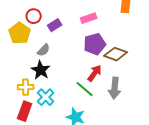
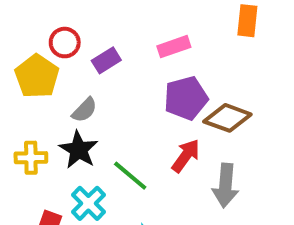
yellow cross: (26, 87) -> (31, 158), moved
green line: (85, 89) -> (130, 176), moved

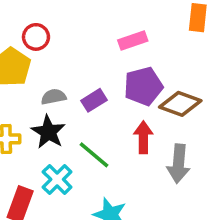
purple rectangle: (106, 60) -> (94, 100), moved
gray semicircle: (85, 110) -> (54, 97), turned -145
red arrow: (186, 156) -> (143, 137), turned -36

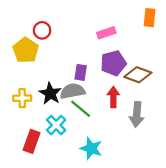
gray semicircle: (54, 97) -> (72, 91), moved, size x1.5
purple rectangle: (94, 100) -> (81, 72), turned -49

